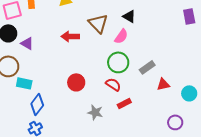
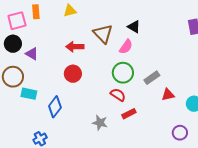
red circle: (76, 82) -> (73, 74), moved
blue diamond: (37, 104) -> (55, 107), moved

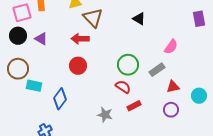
brown triangle: (103, 34) -> (93, 18), moved
pink semicircle: (126, 47) -> (171, 47), moved
purple triangle: (32, 54) -> (41, 39), moved
purple circle: (180, 133) -> (171, 110), moved

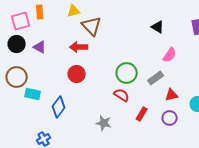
black triangle: (139, 19) -> (158, 27), moved
red rectangle: (134, 106) -> (142, 114), moved, turned -32

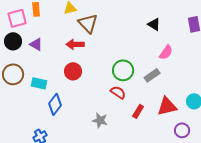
cyan rectangle: (33, 94) -> (39, 83), moved
red triangle: (172, 95) -> (167, 106), moved, size x1.5
purple circle: (170, 118) -> (182, 130), moved

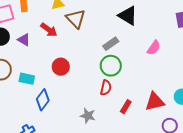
black triangle: (154, 24) -> (128, 16), moved, size x1.5
red arrow: (75, 44) -> (49, 30), moved, turned -144
gray rectangle: (152, 75) -> (111, 44), moved
red semicircle: (118, 92) -> (106, 88), turned 70

